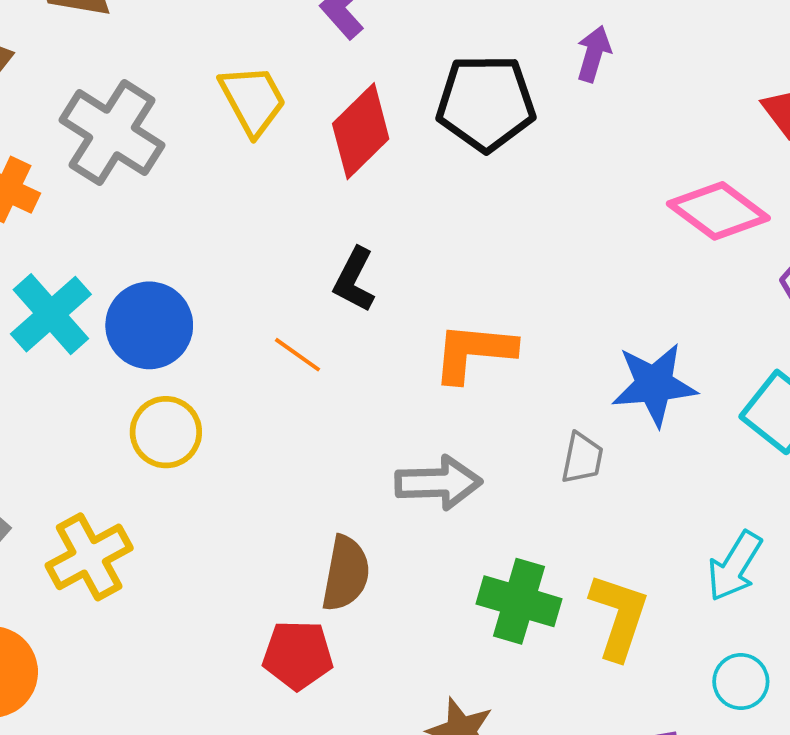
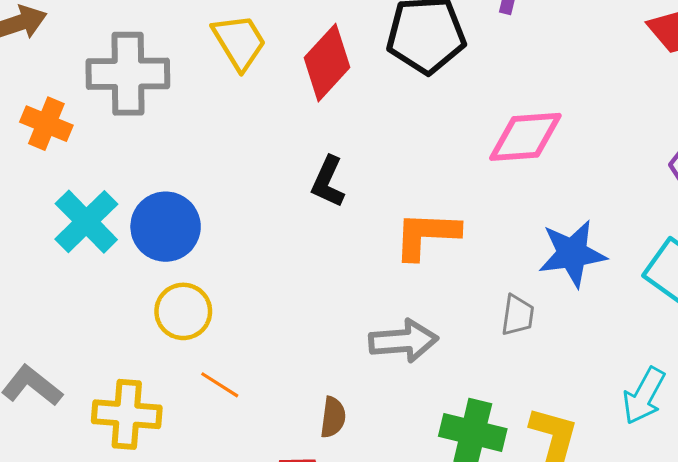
gray cross: (112, 133) -> (128, 74), turned -30
pink diamond: (718, 211) -> (525, 137), moved, turned -38
orange line: (298, 355) -> (220, 385), moved
yellow cross: (89, 557) -> (127, 414), turned 36
brown semicircle: (346, 573) -> (333, 417), size x0.7

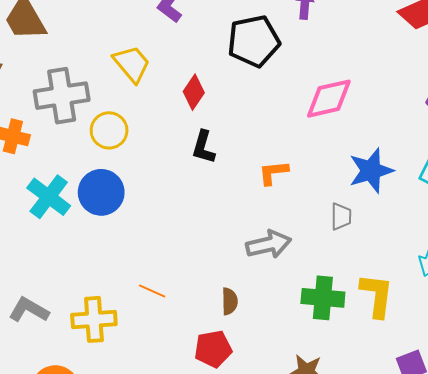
red diamond: (327, 63) -> (194, 92), moved, size x0.7
orange L-shape: (426, 235) -> (273, 173), size x0.7
yellow circle: (183, 311) -> (109, 130), moved

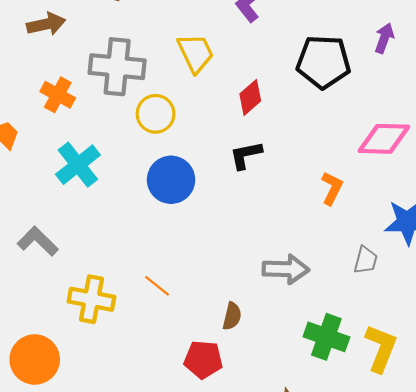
black L-shape: (203, 147) -> (246, 155), turned 48
orange L-shape: (273, 173) -> (332, 188), moved, turned 108
blue circle: (101, 192) -> (171, 180), moved
gray L-shape: (29, 310) -> (38, 241), moved

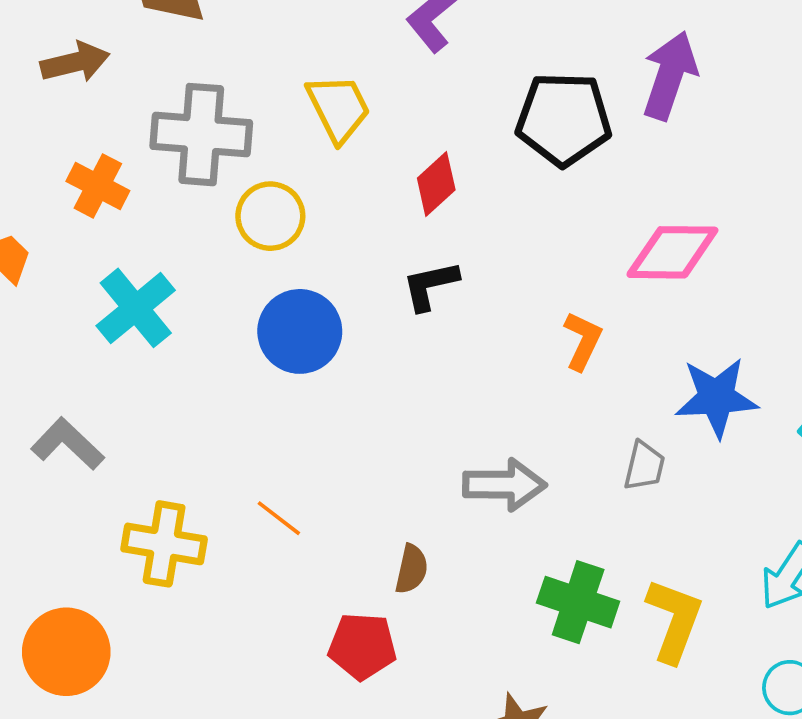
purple arrow: (384, 38) -> (670, 75), size x1.6

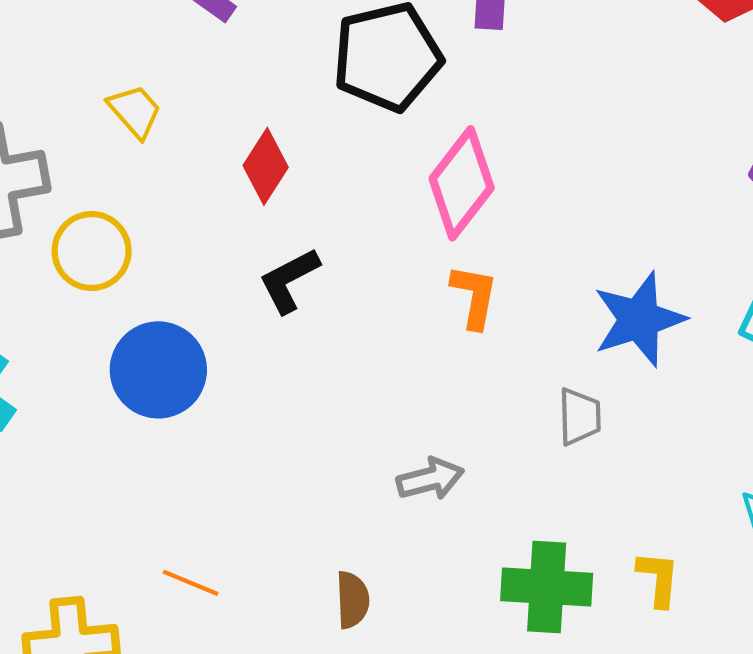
yellow trapezoid: (338, 108) -> (135, 111), size x0.7
pink diamond: (672, 252) -> (462, 183), moved, turned -38
gray arrow: (504, 485) -> (430, 479), size x0.7
yellow L-shape: (674, 620) -> (658, 579), size x0.6

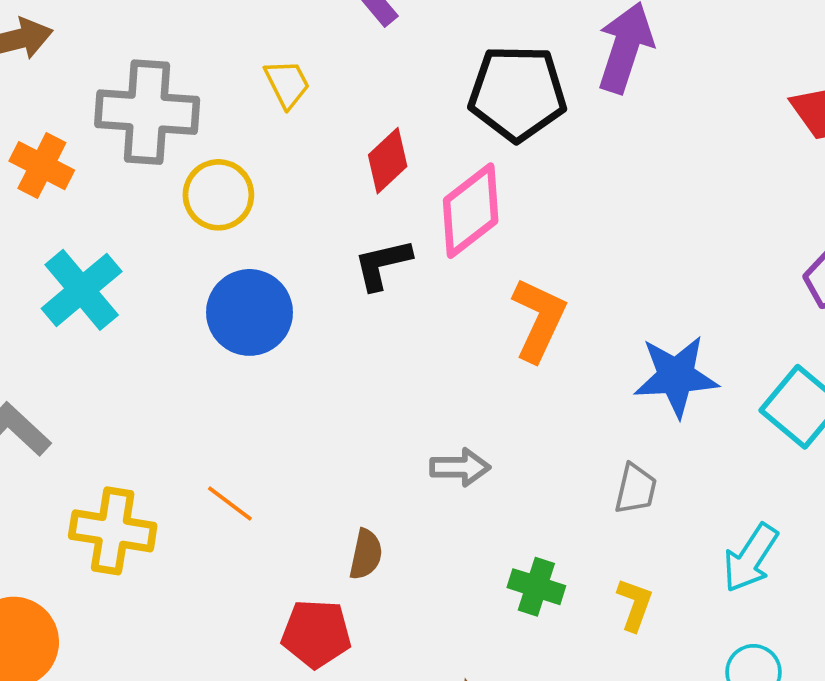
pink diamond: (462, 183) -> (471, 211), moved
orange L-shape: (474, 296) -> (539, 320), size x1.4
gray trapezoid: (580, 417) -> (636, 489), moved
green cross: (547, 587) -> (536, 587), size x0.7

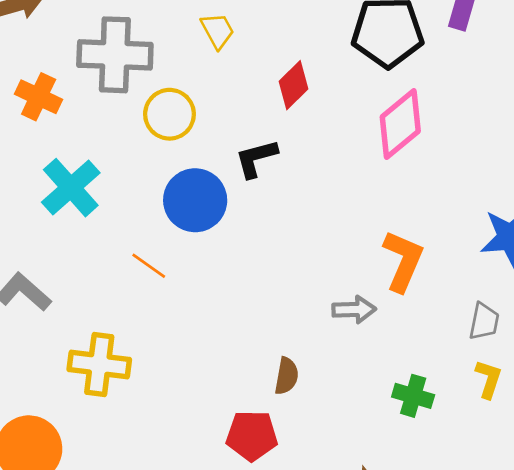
pink diamond: (471, 211) -> (400, 124), moved
black L-shape: (382, 264) -> (256, 158), moved
orange L-shape: (539, 320) -> (403, 261), moved
orange line: (230, 504) -> (149, 266), moved
yellow L-shape: (635, 604) -> (489, 379), moved

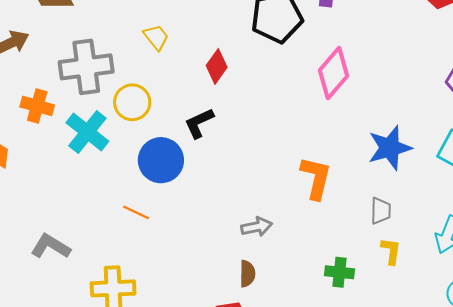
pink diamond: (400, 124) -> (333, 73), moved
cyan cross: (71, 188) -> (87, 132), moved
gray arrow: (354, 310) -> (257, 227), moved

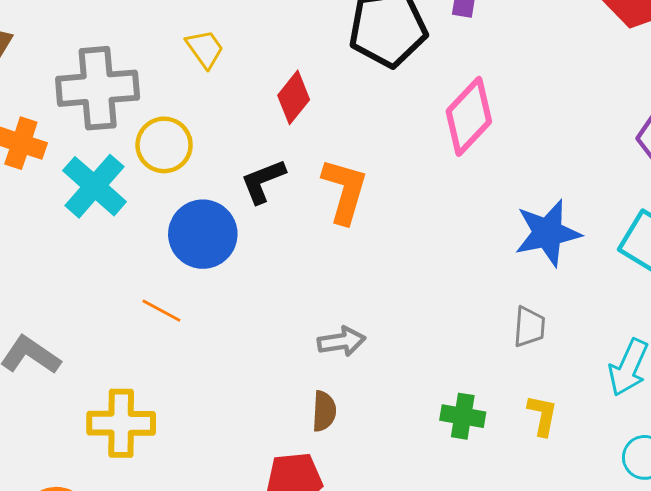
orange L-shape: (316, 178) -> (345, 191), moved
yellow L-shape: (391, 251) -> (542, 415), moved

